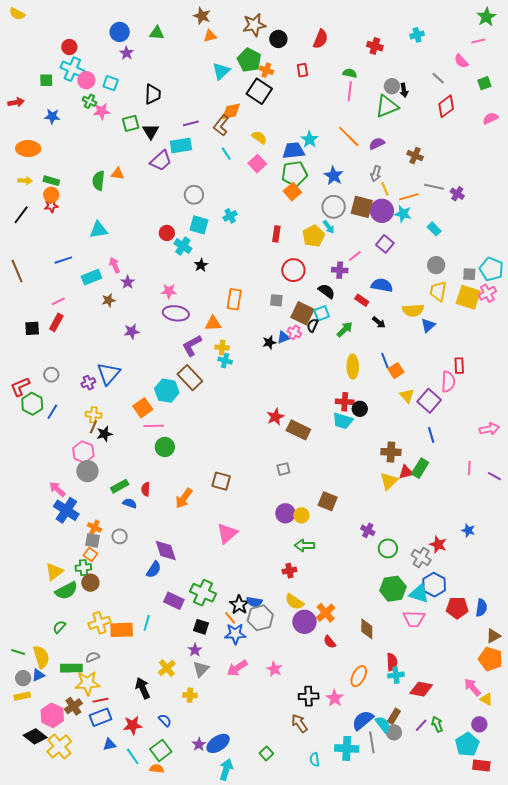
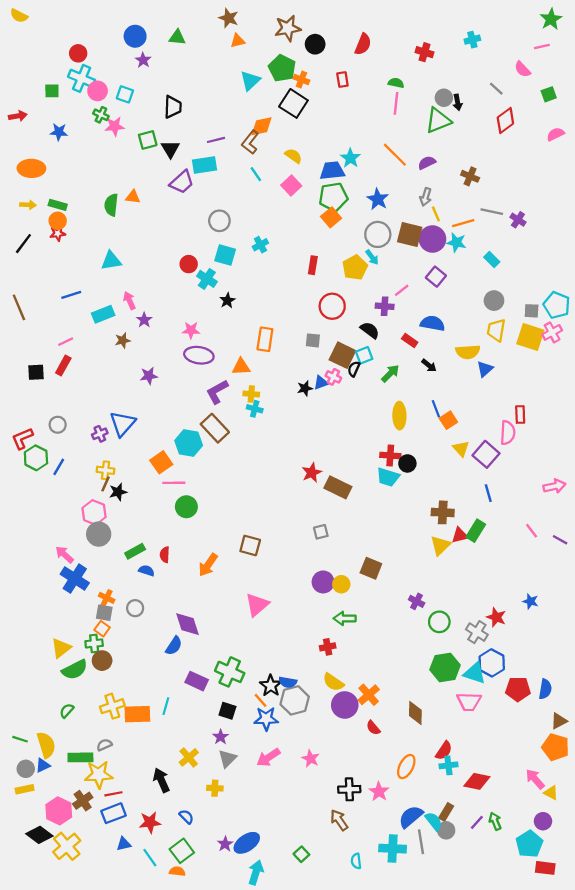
pink line: (469, 468) -> (532, 531), turned -40
red semicircle: (392, 662) -> (444, 751), turned 36

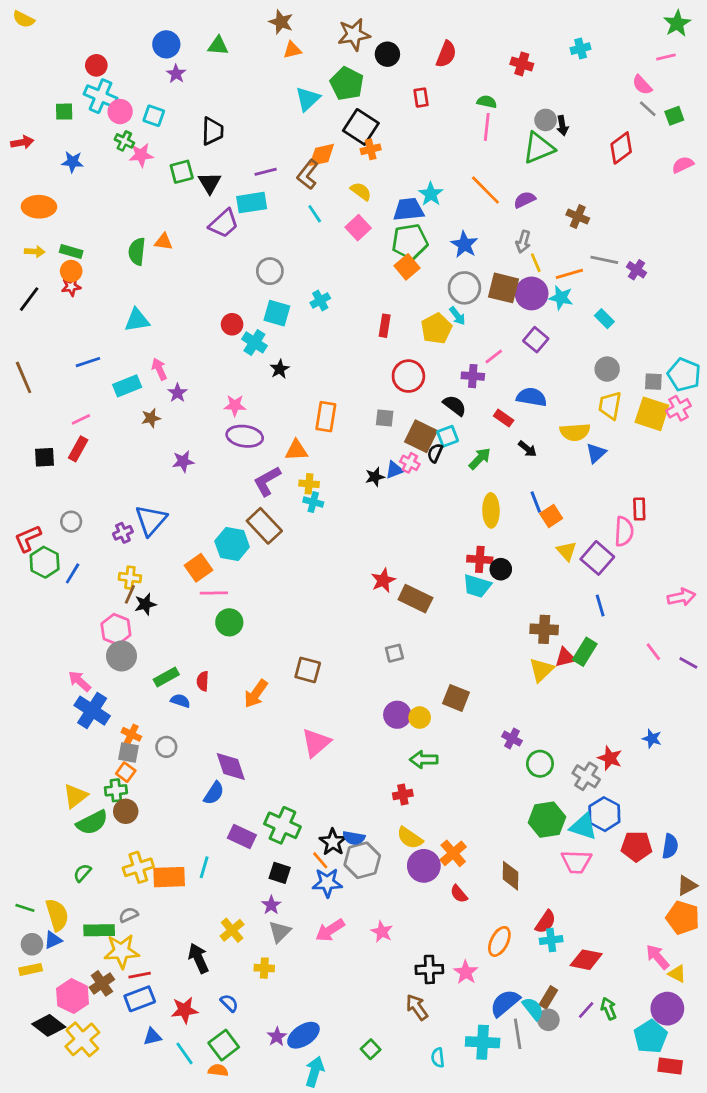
orange cross: (301, 80) -> (371, 149), moved, turned -35
gray line: (496, 89) -> (648, 109), moved
purple circle: (543, 821) -> (667, 1009), size x1.5

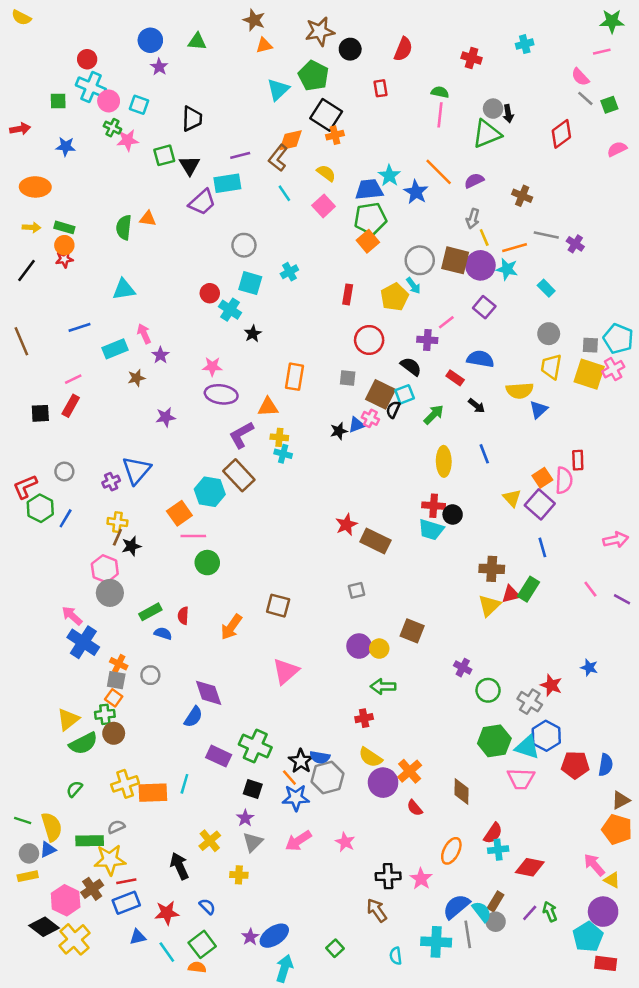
green star: (677, 23) -> (612, 21), turned 30
blue star: (464, 245) -> (416, 192), moved
orange square: (551, 516) -> (542, 478), moved

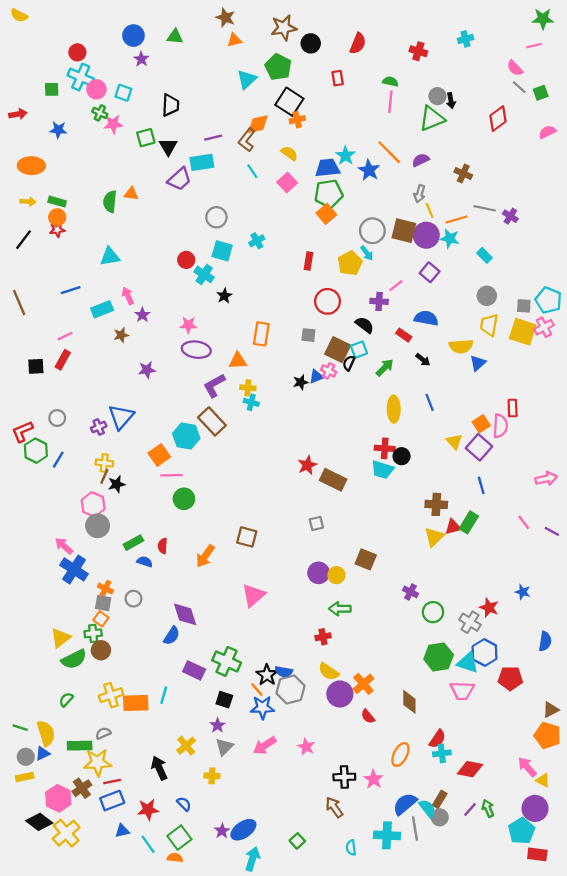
blue semicircle: (606, 765) -> (545, 641), moved

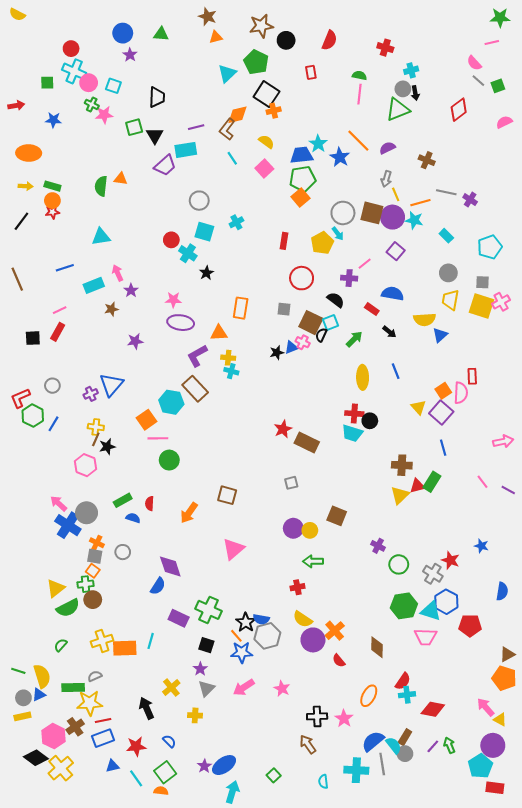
cyan cross: (465, 39) -> (411, 70), moved
cyan pentagon: (548, 300) -> (490, 247), moved, turned 30
gray circle: (98, 526) -> (87, 513), moved

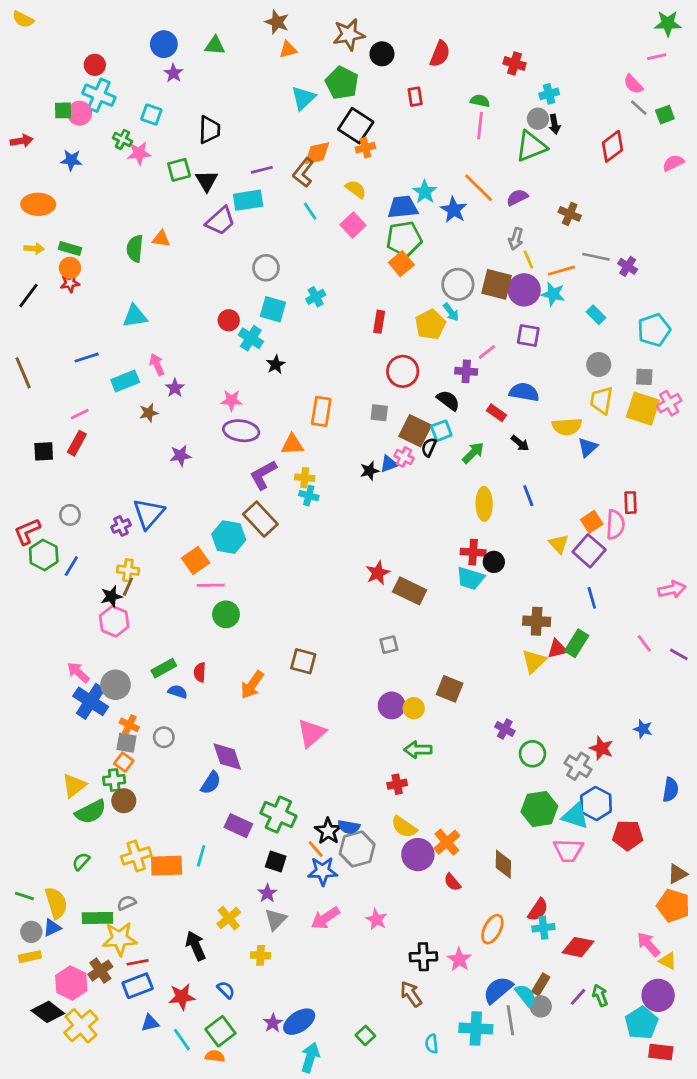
pink circle: (89, 83) -> (80, 113), moved
purple square: (396, 251) -> (528, 335), turned -30
black star: (107, 447) -> (111, 596), moved

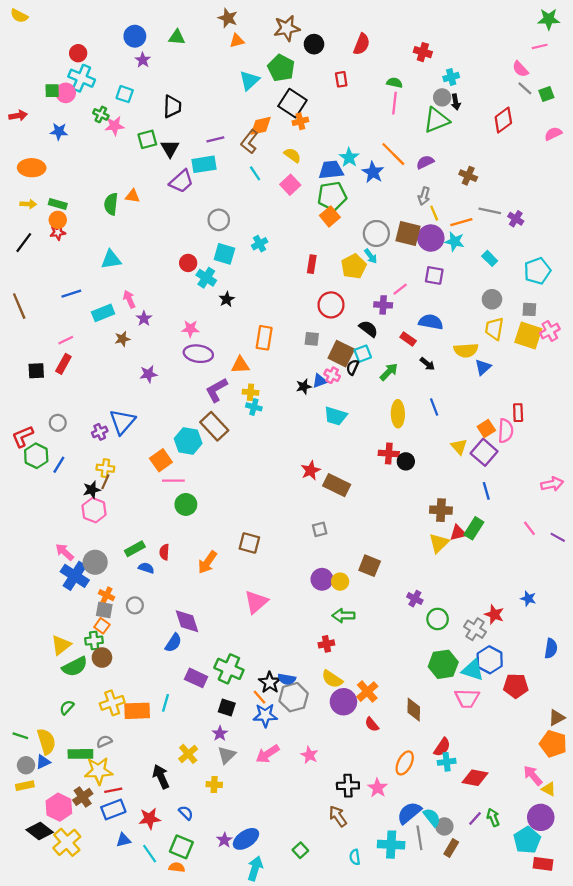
cyan trapezoid: (470, 578) -> (336, 416), moved
brown rectangle: (541, 984) -> (451, 848), moved
green square: (220, 1031) -> (181, 847), turned -30

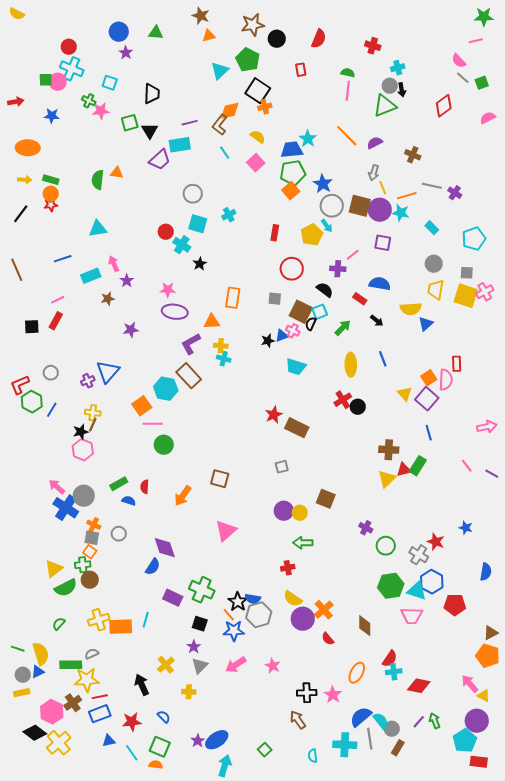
blue star: (373, 172) -> (323, 184), moved
red cross: (389, 453) -> (343, 400), turned -36

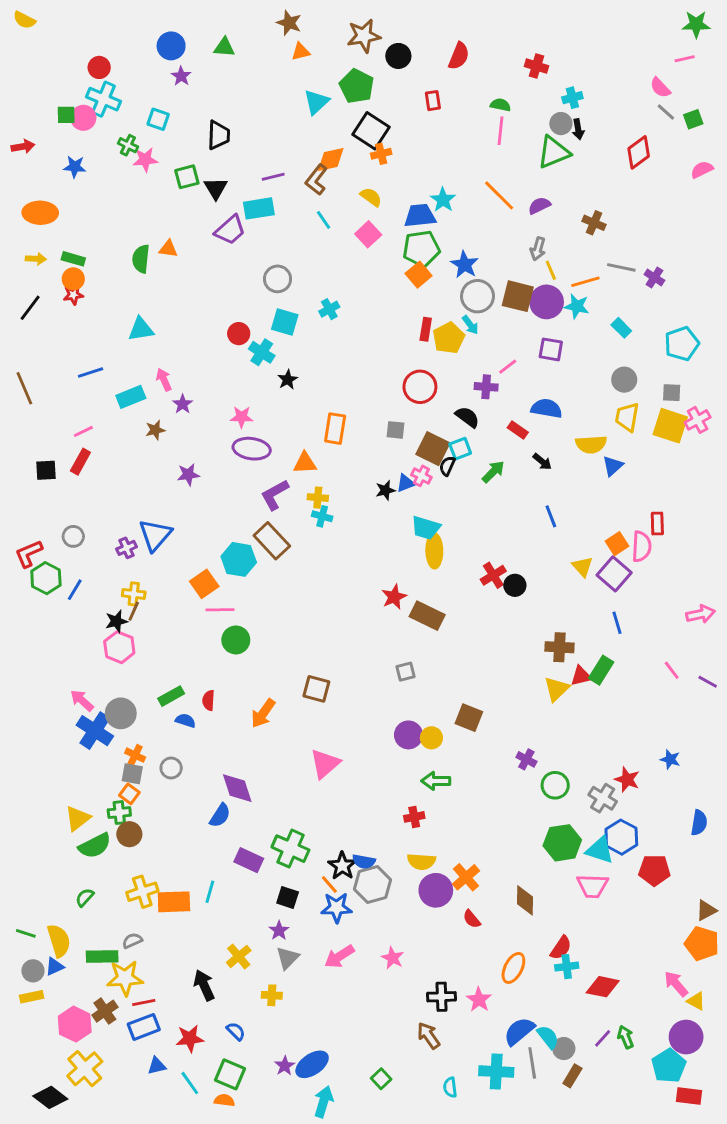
red rectangle: (275, 233) -> (426, 329), moved
yellow ellipse: (351, 365) -> (434, 551), moved
yellow semicircle: (293, 599) -> (421, 862), turned -30
black diamond: (35, 733) -> (50, 1097), moved

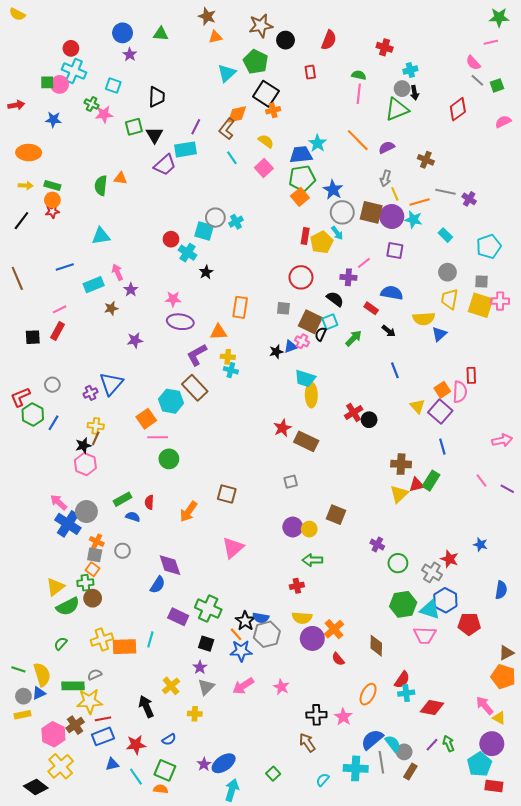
purple line: (273, 177) -> (196, 127), turned -49
gray circle: (278, 279) -> (215, 218), moved
pink cross: (698, 420) -> (500, 301), turned 30
blue semicircle: (236, 1031) -> (169, 740), turned 104
cyan semicircle: (450, 1087) -> (323, 780), turned 48

